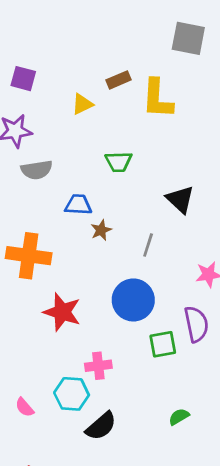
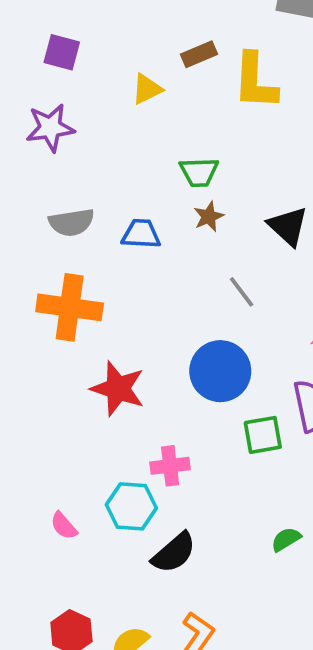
gray semicircle: (37, 170) -> (71, 222), moved
brown star: (101, 230) -> (209, 217), moved
gray line: (148, 245) -> (242, 292), turned -55

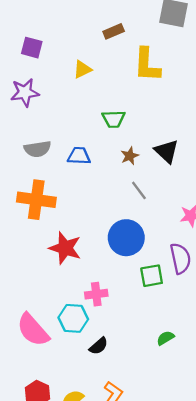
brown rectangle: (199, 54) -> (114, 31), moved
brown star: (209, 217) -> (130, 156), moved
pink semicircle: (64, 526) -> (33, 330), size x2.0
black semicircle: (174, 553) -> (99, 346), size x0.7

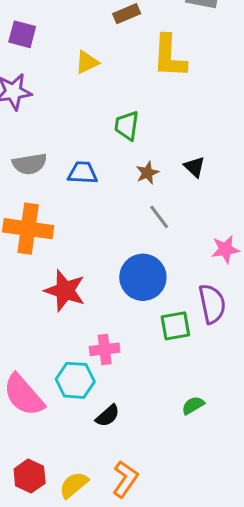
green trapezoid: (114, 119) -> (127, 126), turned 100
black triangle: (167, 151) -> (194, 167), size x0.7

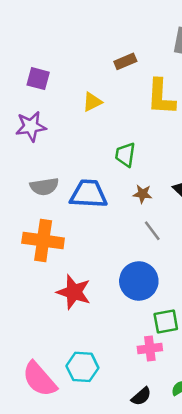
blue trapezoid: (83, 173) -> (88, 194), size x1.5
brown star: (147, 173) -> (142, 194), turned 30
pink cross: (105, 349) -> (150, 348), moved
black semicircle: (108, 416) -> (141, 396), moved

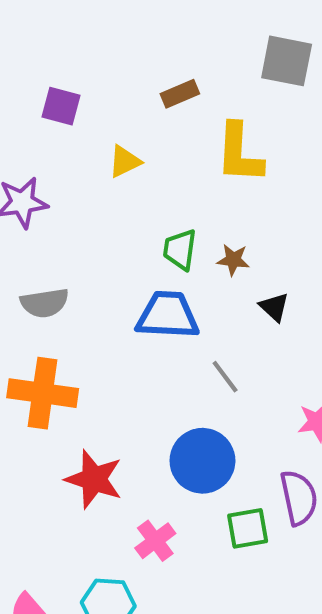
purple square: (38, 79) -> (61, 106), moved
blue trapezoid: (88, 194) -> (168, 315), moved
brown star: (142, 194) -> (233, 260), moved
pink cross: (150, 348) -> (155, 541), moved, turned -30

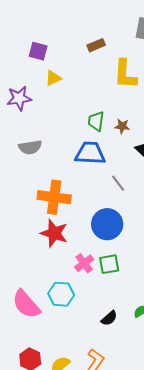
yellow triangle: (125, 161) -> (53, 78), moved
orange cross: (43, 393) -> (54, 197), moved
green square: (248, 528) -> (109, 264), moved

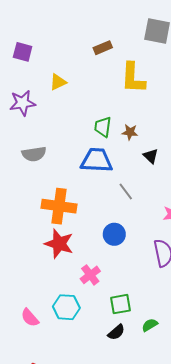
purple square: (38, 51) -> (23, 52), moved
blue circle: (107, 224) -> (114, 234), size x0.7
green square: (109, 264) -> (121, 304), moved
pink semicircle: (26, 304) -> (30, 318), size x0.6

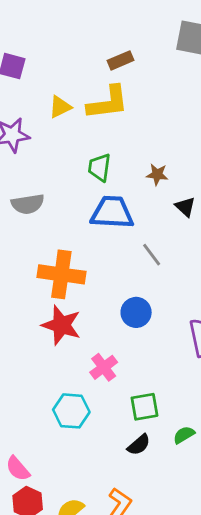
yellow L-shape: (133, 78) -> (108, 103), moved, turned -100
green trapezoid: (103, 127) -> (99, 167), moved
pink semicircle: (30, 318) -> (18, 469), moved

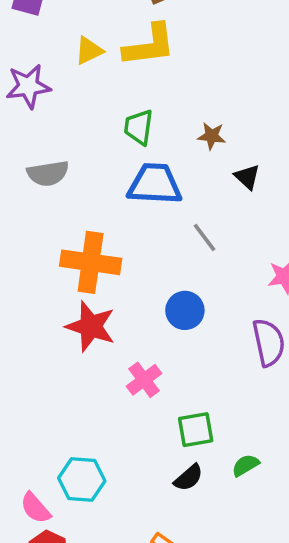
cyan hexagon: (71, 411) -> (82, 479), moved

